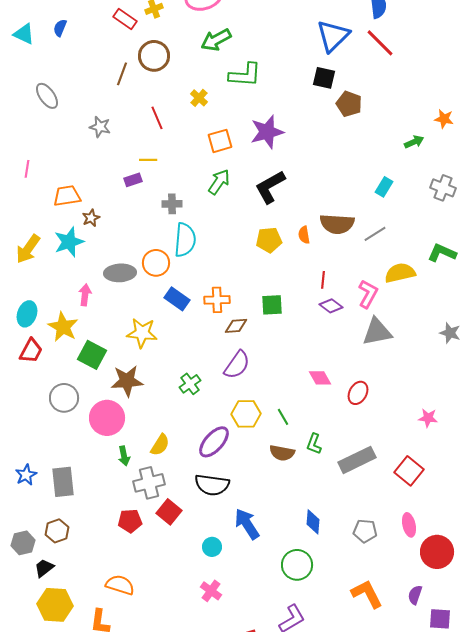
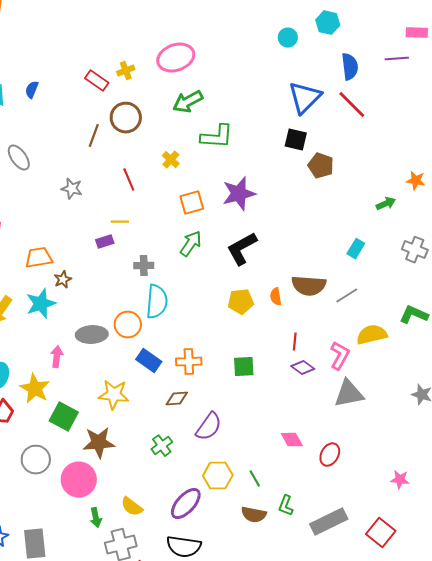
brown diamond: (236, 326) -> (177, 399), moved
yellow semicircle: (160, 445) -> (132, 507), turned 95

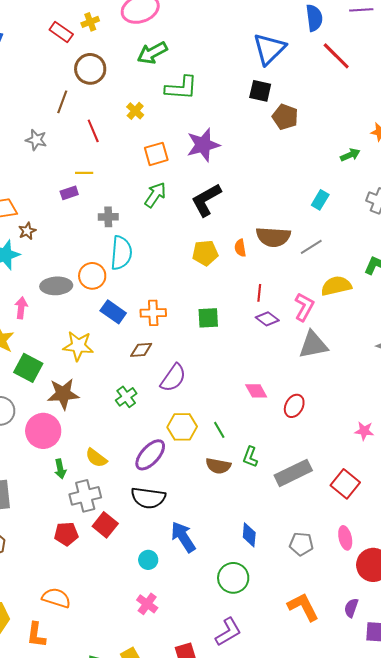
red line: (352, 105) -> (336, 56), moved
brown line: (94, 136) -> (62, 102), moved

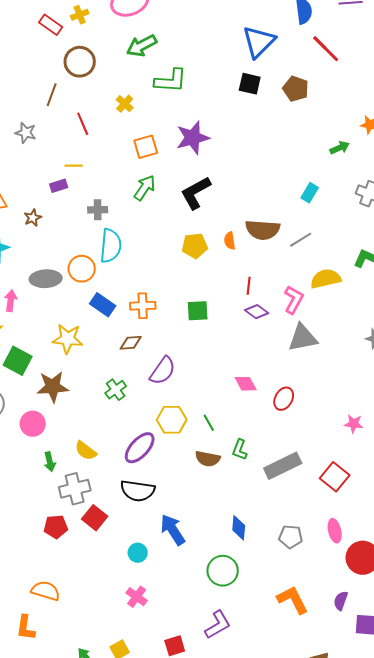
brown pentagon: (285, 117) -> (296, 89), moved
brown star: (27, 231) -> (33, 218), moved
pink circle: (43, 431) -> (33, 424), size x0.7

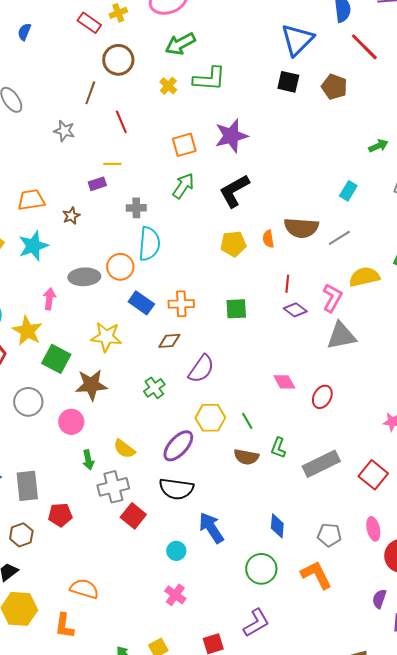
yellow cross: (125, 104) -> (168, 86), moved
red pentagon: (56, 527) -> (60, 515), moved
orange L-shape: (293, 600) -> (316, 575), moved

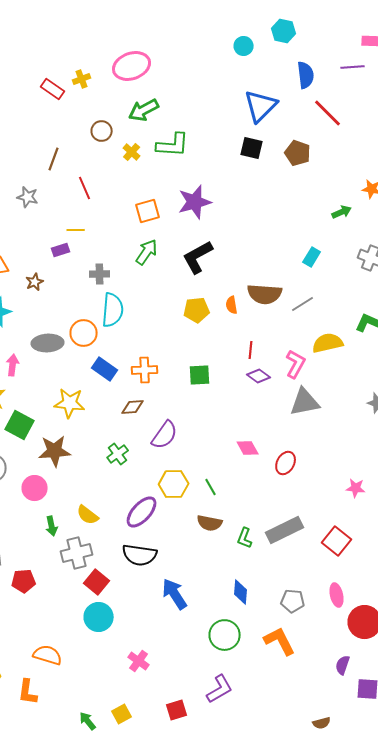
brown circle: (118, 60) -> (102, 131), moved, size x0.7
green L-shape: (278, 448) -> (245, 538), moved
cyan circle: (176, 551) -> (99, 617), moved, size x1.5

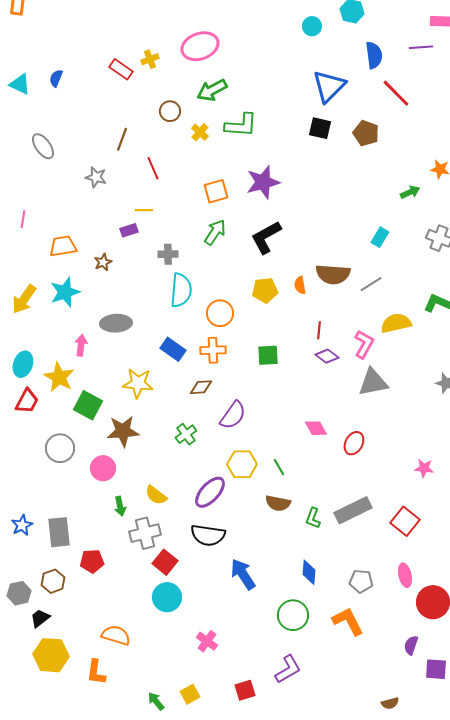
orange circle: (84, 333) -> (220, 313), moved

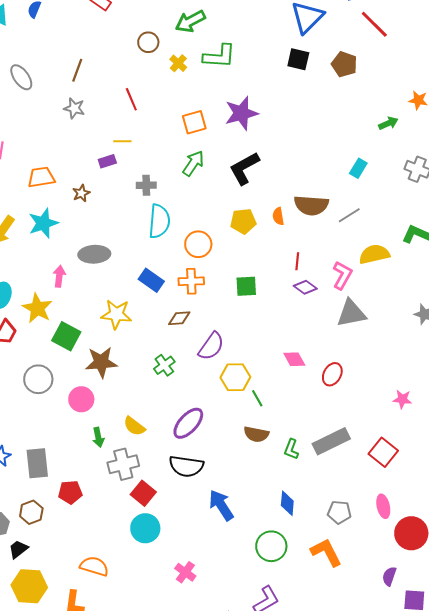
brown line: (122, 139) -> (77, 70), moved
yellow hexagon: (242, 464) -> (235, 377), moved

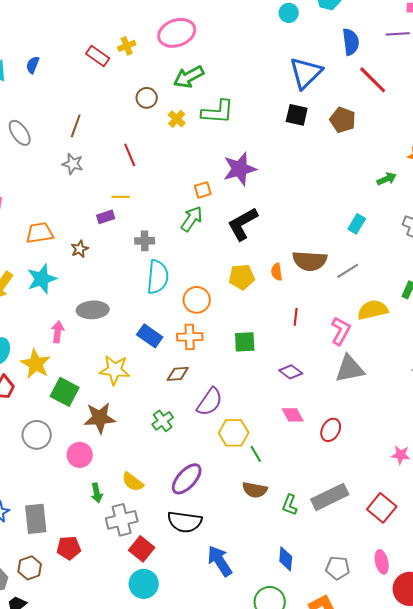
orange square: (194, 122) -> (203, 190), moved, size x0.7
purple diamond: (305, 287) -> (291, 372), moved

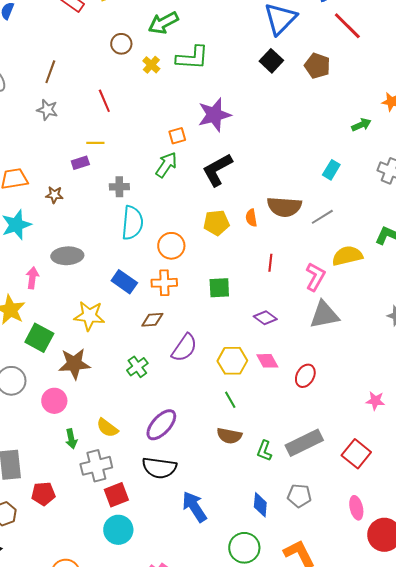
black square: (297, 115) -> (271, 61), turned 30
brown star: (80, 249) -> (54, 195), turned 30
yellow hexagon: (234, 433) -> (232, 361), moved
red square: (142, 549) -> (116, 495), turned 30
gray pentagon: (338, 568) -> (299, 496), moved

